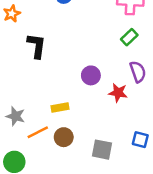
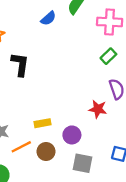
purple circle: (91, 75) -> (72, 135), moved

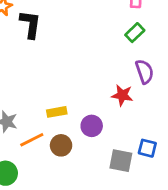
black L-shape: (20, 64) -> (30, 24), moved
gray square: (82, 163) -> (121, 161), moved

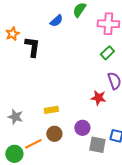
purple circle: (92, 126) -> (82, 128), moved
orange line: (32, 140) -> (33, 144), moved

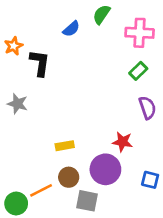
red star: (98, 98) -> (122, 142), moved
gray star: (15, 117) -> (17, 104), moved
purple circle: (82, 128) -> (105, 169), size x1.5
gray square: (97, 145) -> (87, 201), moved

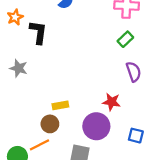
brown circle: (69, 177) -> (50, 124), moved

